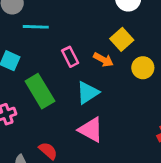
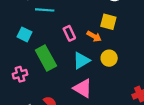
yellow square: (122, 39) -> (108, 22), turned -35
yellow circle: (143, 68) -> (109, 58), moved

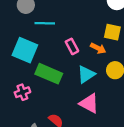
cyan square: (24, 34) -> (25, 50), size x1.6
green rectangle: (46, 58) -> (49, 74), turned -35

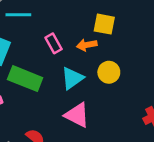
orange arrow: (98, 48) -> (87, 45), turned 144

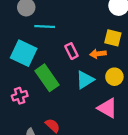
green rectangle: (25, 79) -> (47, 78), turned 30
pink triangle: (77, 115) -> (107, 108), moved

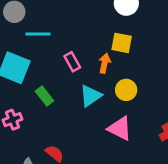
orange arrow: (98, 54) -> (105, 63), turned 112
green rectangle: (47, 78) -> (44, 96), size x0.6

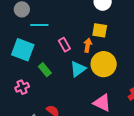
yellow circle: (126, 90) -> (104, 64), size x1.6
pink triangle: (120, 128) -> (102, 103), moved

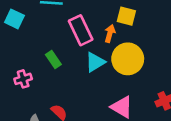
pink rectangle: (64, 45) -> (81, 30), size x1.6
cyan square: (23, 50) -> (14, 19), moved, size x0.7

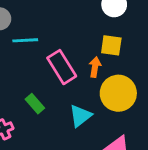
cyan triangle: (95, 62) -> (80, 116), moved

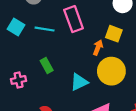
cyan line: (25, 40) -> (45, 29), moved
pink rectangle: (62, 67) -> (74, 19), moved

